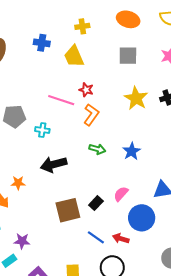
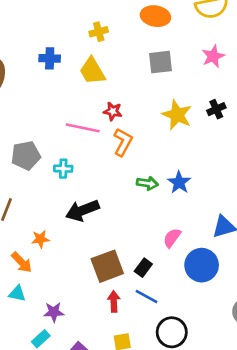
green arrow: (97, 149) -> (147, 183), moved
black rectangle: (96, 203) -> (143, 268), moved
red arrow: (121, 239) -> (114, 301), moved, turned 77

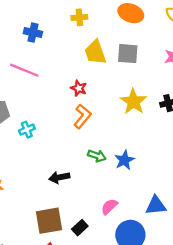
yellow trapezoid: (92, 71) -> (95, 52), moved
pink line: (83, 128) -> (24, 70), moved
cyan cross: (63, 169) -> (27, 130), turned -35
black arrow: (82, 210) -> (59, 177), moved, size x0.7

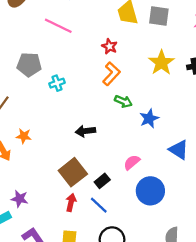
green arrow: (97, 156) -> (123, 101), moved
blue triangle: (156, 205) -> (179, 150), moved, turned 35
brown square: (49, 221) -> (73, 172), turned -32

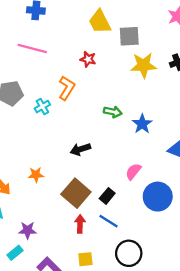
gray square: (159, 16) -> (129, 36), moved
yellow star: (161, 63) -> (143, 65), turned -30
orange L-shape: (111, 74) -> (67, 88), moved
orange star: (24, 136) -> (36, 175), moved

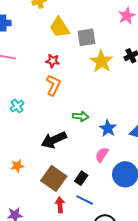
yellow star: (143, 65) -> (101, 61), turned -30
orange L-shape: (67, 88) -> (53, 85), moved
green arrow: (113, 112) -> (81, 116), moved
blue star: (142, 124) -> (108, 128), moved
black arrow: (80, 149) -> (54, 140), size x1.4

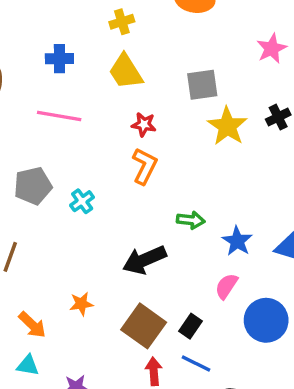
yellow trapezoid: (60, 27) -> (126, 72), moved

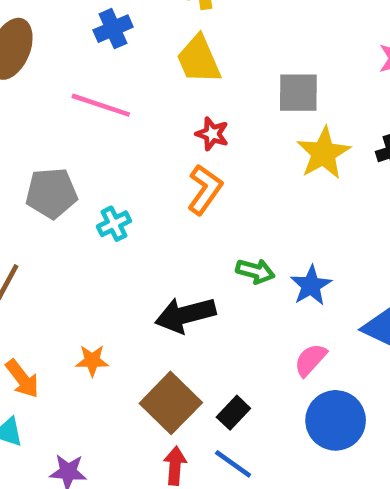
blue cross: (59, 59) -> (113, 29), turned -32
blue star: (237, 241) -> (311, 285), moved
pink semicircle: (226, 286) -> (310, 360), moved

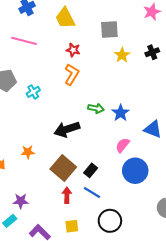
yellow star: (324, 153) -> (122, 55), size x0.7

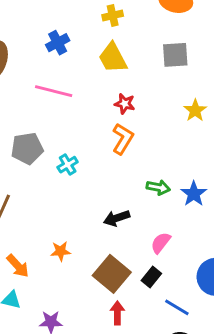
gray square: (109, 30) -> (175, 55), moved
black arrow: (67, 129) -> (117, 218), size x0.7
pink semicircle: (123, 145) -> (161, 243), moved
blue line: (92, 193) -> (177, 307), moved

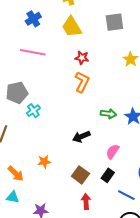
cyan cross: (68, 165) -> (33, 111), moved
brown square: (112, 274) -> (80, 175), size x0.7

